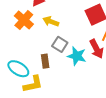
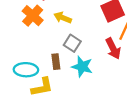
cyan star: (77, 56) -> (82, 67), moved
cyan ellipse: (18, 69) -> (26, 70), turned -30

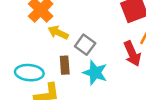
yellow arrow: (63, 18) -> (58, 33), moved

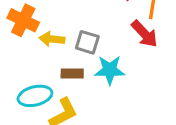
brown rectangle: (65, 65) -> (72, 73), turned -66

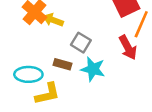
yellow arrow: (52, 39) -> (53, 20), moved

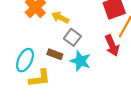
yellow arrow: (53, 20) -> (60, 17), moved
cyan ellipse: (28, 74) -> (25, 60), turned -70

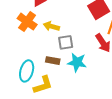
gray square: (72, 37) -> (66, 42), turned -35

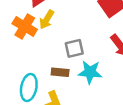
yellow arrow: (51, 26) -> (47, 20), moved, turned -70

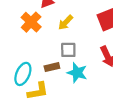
yellow arrow: (47, 20) -> (66, 23), moved
brown rectangle: (60, 72) -> (52, 67), turned -32

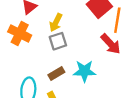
gray square: (68, 50) -> (58, 41), moved

